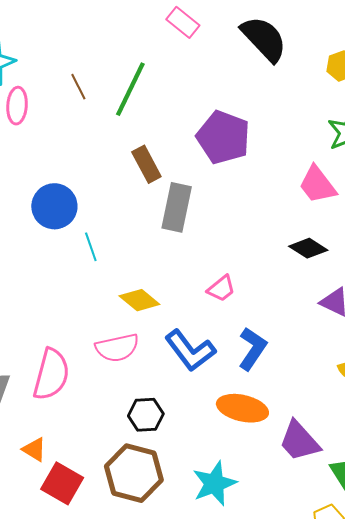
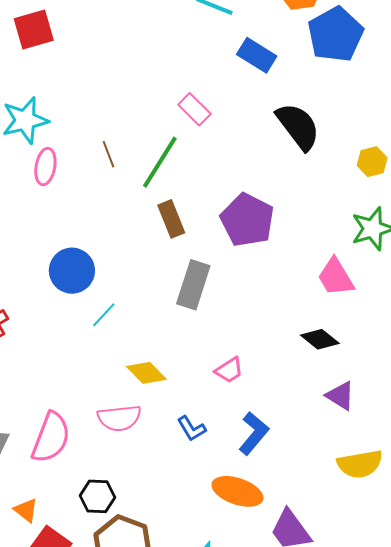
pink rectangle: (183, 22) -> (194, 109), moved
brown rectangle: (146, 164) -> (171, 219), moved
cyan line: (91, 247) -> (104, 315), turned 56
blue L-shape: (190, 351) -> (192, 429), size x0.6
black hexagon: (146, 415) -> (97, 496), moved

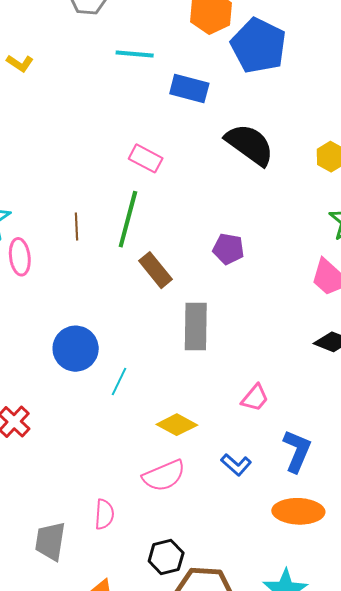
brown line: (108, 154) -> (76, 227), turned 36
purple pentagon: (247, 220) -> (228, 249), size x0.6
pink semicircle: (51, 438) -> (104, 514), size x0.6

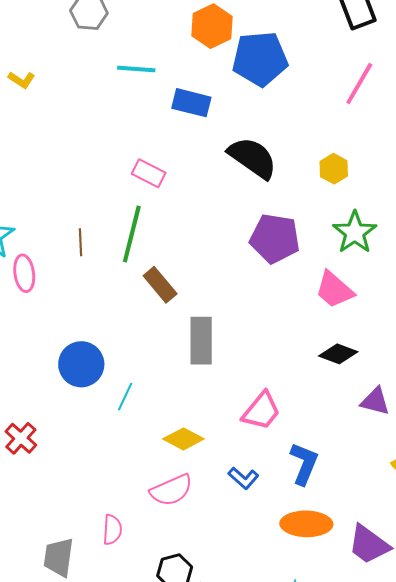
blue pentagon: (259, 46) -> (260, 59), turned -30
purple pentagon: (228, 249) -> (275, 238), moved, size x1.6
pink trapezoid: (255, 398) -> (261, 411), size x1.4

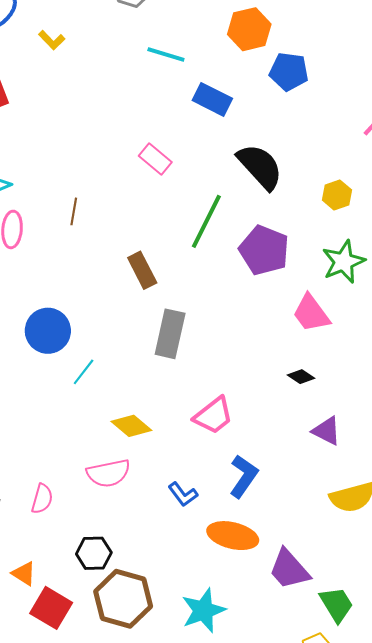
blue pentagon: (260, 59) -> (289, 72), size x0.7
green line: (132, 234) -> (206, 221), moved
black diamond: (338, 354) -> (301, 377), size x0.7
blue L-shape: (243, 478) -> (183, 494), moved

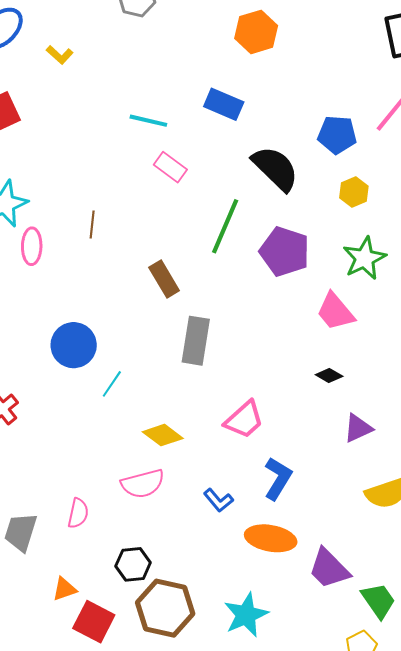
cyan line: (166, 54) -> (148, 121), moved
blue pentagon: (289, 72) -> (337, 135), moved
purple triangle: (327, 431) -> (358, 428), turned -48
orange triangle: (24, 574) -> (65, 589), turned -48

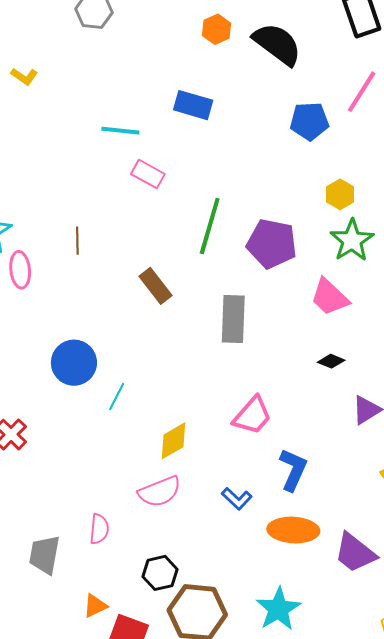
orange hexagon: (256, 32) -> (216, 29), size x0.7
black semicircle: (275, 168) -> (277, 44), moved
yellow hexagon: (354, 192) -> (340, 194), moved
gray rectangle: (196, 341) -> (233, 319), moved
yellow diamond: (163, 435) -> (174, 441), turned -60

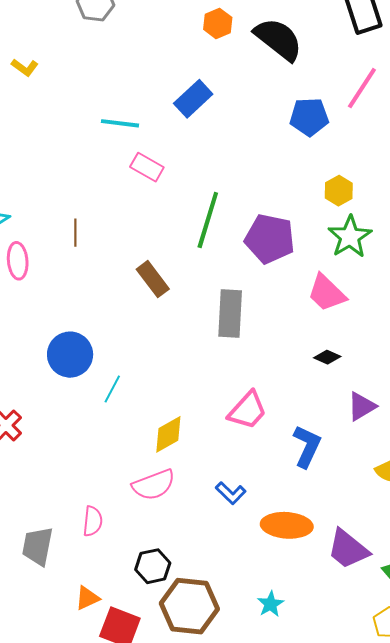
blue rectangle: (193, 105) -> (193, 99), turned -60
blue L-shape: (293, 470) -> (307, 446), moved
cyan star: (278, 609) -> (271, 604), size x0.6

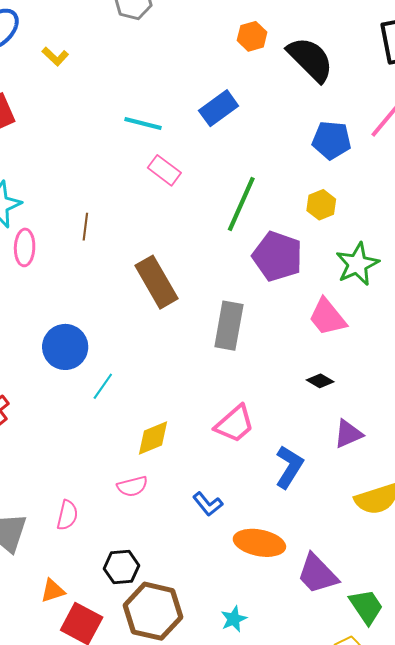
yellow hexagon: (339, 191) -> (321, 205), moved
green line: (208, 220) -> (241, 204), moved
brown rectangle: (153, 279) -> (156, 282), size x1.4
pink semicircle: (154, 485) -> (132, 486), size x0.7

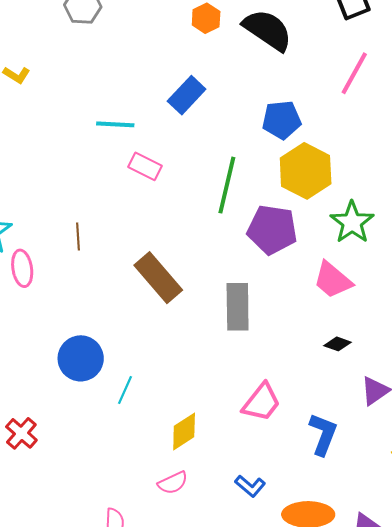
blue pentagon: (332, 140) -> (282, 120), moved
yellow hexagon: (321, 205) -> (306, 171), size x1.8

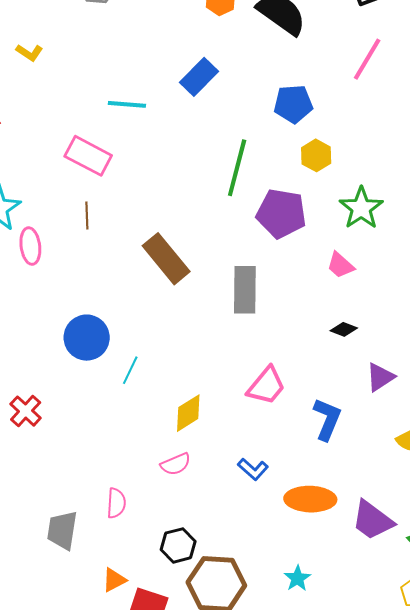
pink rectangle: (145, 166) -> (88, 156), moved, size x1.4
yellow hexagon: (306, 171) -> (316, 155), size x0.6
pink trapezoid: (333, 280) -> (340, 265), size x0.7

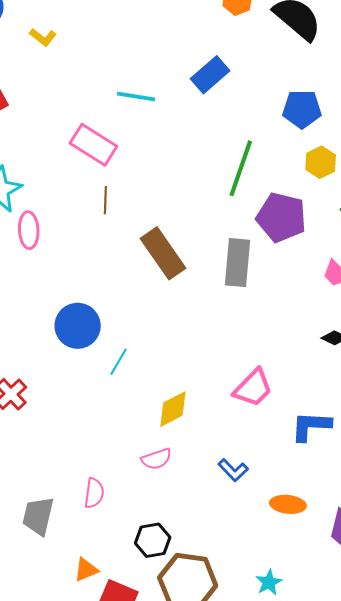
brown line: (87, 215) -> (105, 200), moved
gray rectangle: (245, 290) -> (238, 263), moved
blue L-shape: (327, 419) -> (311, 426), turned -114
orange ellipse: (310, 499) -> (288, 504), size x0.7

